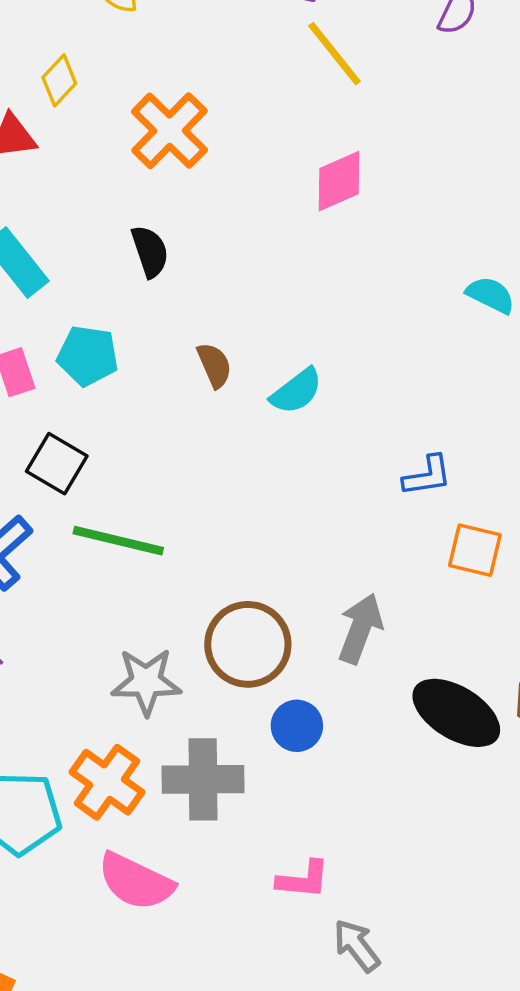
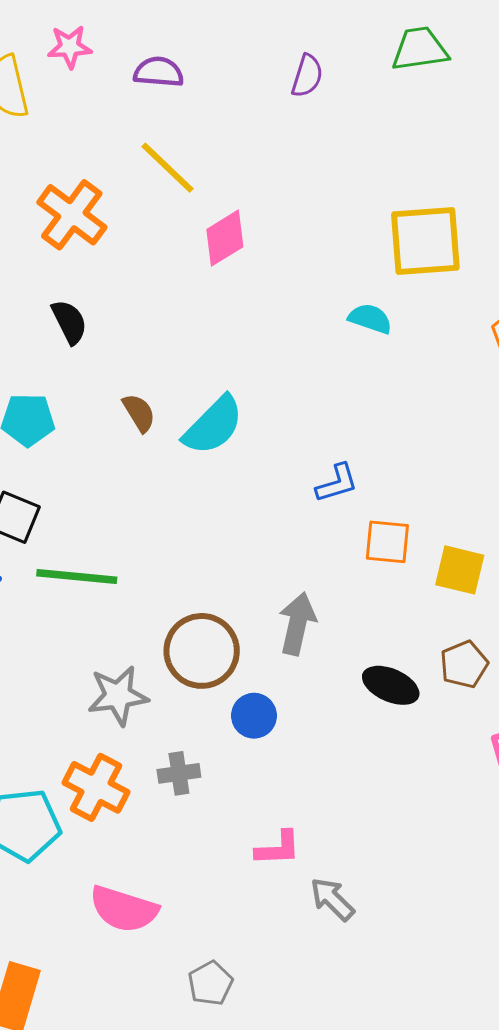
yellow line: (335, 54) -> (167, 168), moved
cyan semicircle: (296, 391) -> (213, 425), size x1.4
black ellipse: (456, 713) -> (391, 685), size x0.7
gray cross: (203, 779) -> (179, 773), size x0.6
pink semicircle: (136, 881) -> (124, 909), moved

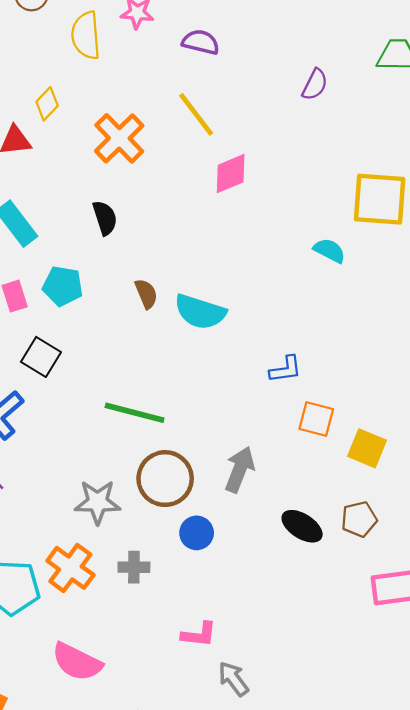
purple semicircle: (307, 76) -> (315, 85), moved
cyan semicircle: (213, 425) -> (200, 312), turned 54
green line: (77, 577) -> (135, 413), moved

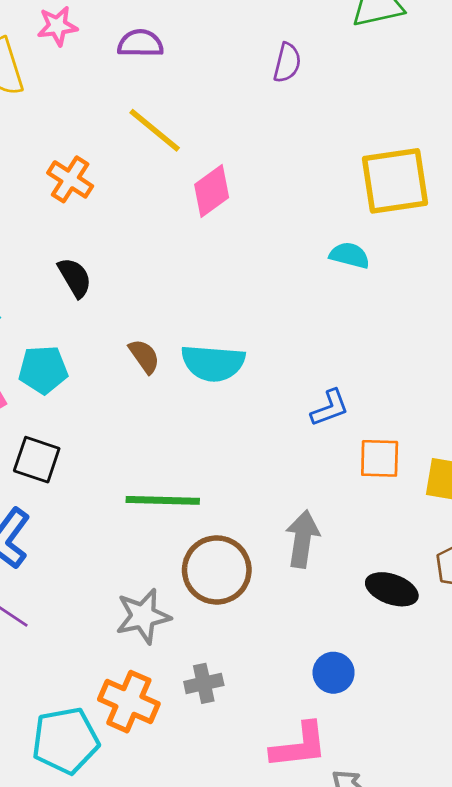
orange cross: (119, 138) -> (70, 179), size x0.7
blue circle: (197, 533) -> (334, 673), moved
pink L-shape: (199, 635) -> (299, 746), size x1.4

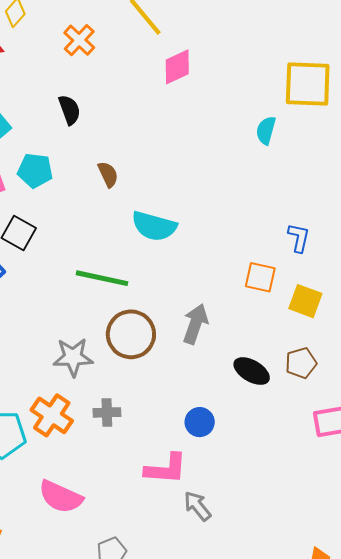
cyan semicircle: (350, 255) -> (266, 130), turned -100
cyan semicircle: (213, 363) -> (154, 226), moved
blue L-shape: (330, 408) -> (299, 238), moved, turned -68

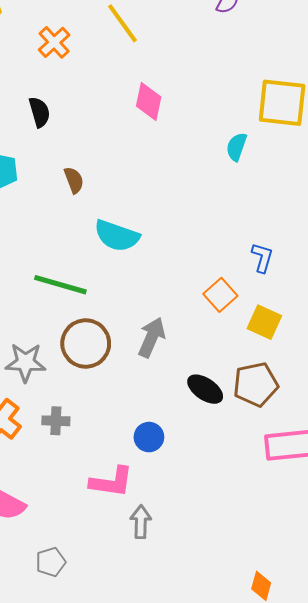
pink diamond: (177, 67) -> (149, 102), moved, turned -57
orange square: (260, 277) -> (220, 295), turned 32
brown pentagon: (301, 363) -> (256, 384), size x1.4
gray arrow: (197, 506) -> (141, 522), turned 36

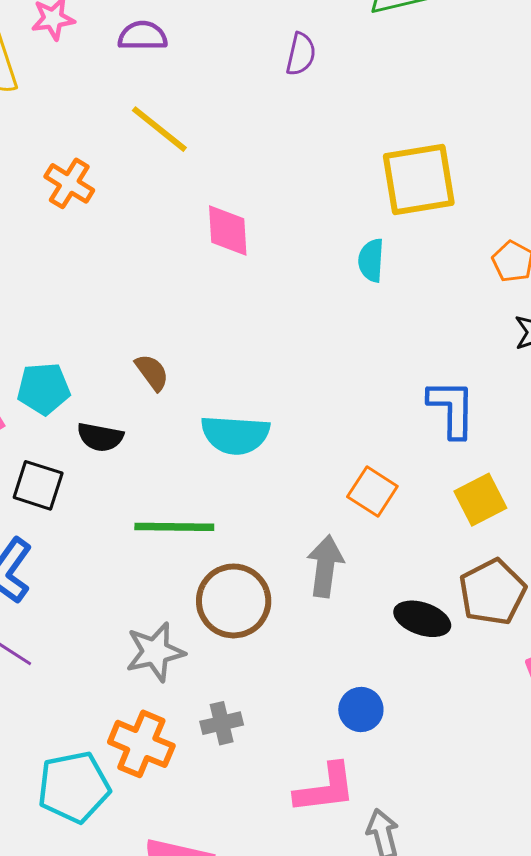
black semicircle: (39, 112) -> (100, 437), moved, turned 132
blue L-shape: (262, 258) -> (452, 408), size x1.4
orange square: (220, 295) -> (372, 491), moved
yellow square: (264, 322) -> (480, 500), turned -36

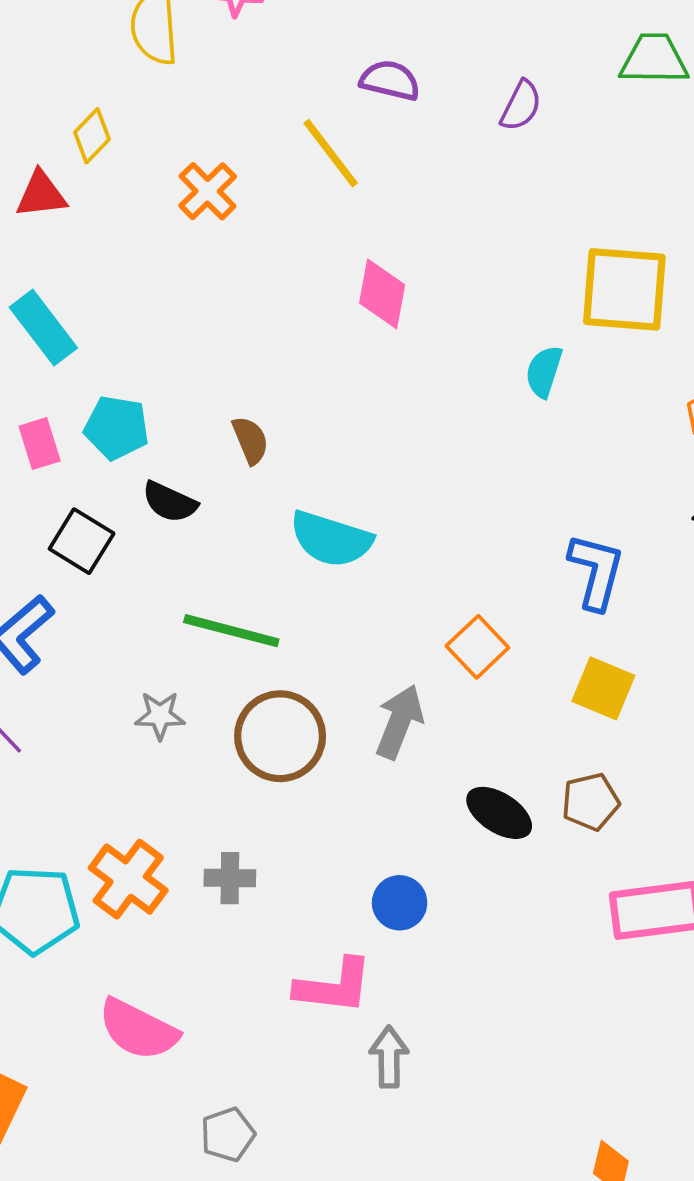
purple semicircle: (143, 36) -> (390, 80), moved
yellow square: (480, 500) -> (603, 688), turned 36
brown pentagon: (492, 592) -> (591, 802), size x0.7
gray star: (155, 652) -> (160, 715), moved, size x0.7

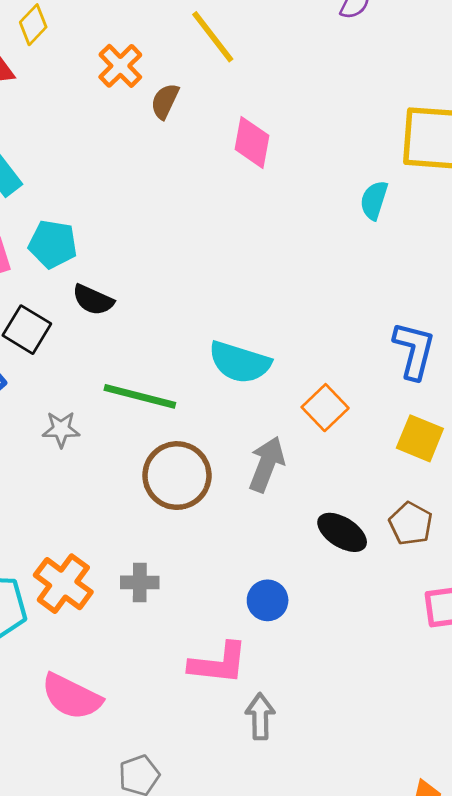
brown semicircle: (250, 440) -> (165, 101), moved, turned -132
cyan semicircle: (331, 539) -> (240, 362), moved
gray star: (160, 715) -> (61, 429), moved
brown pentagon: (591, 802) -> (411, 524), turned -30

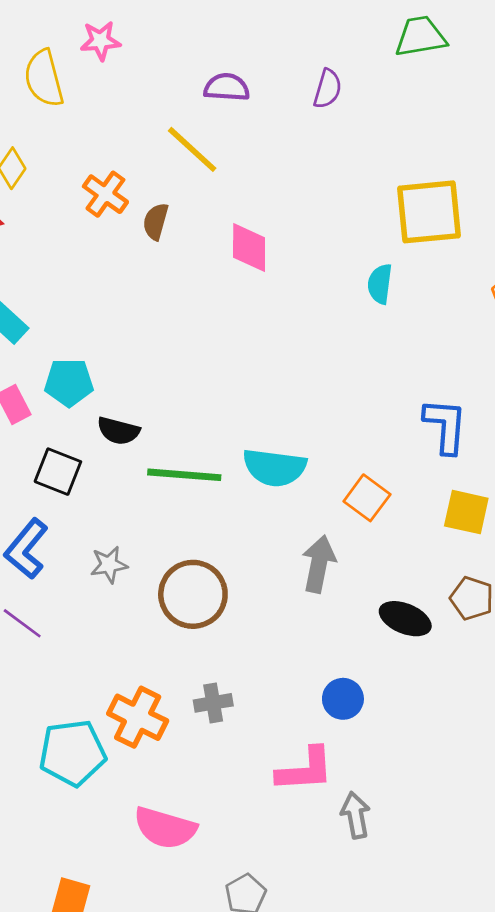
green line: (140, 396) -> (184, 475), moved
brown circle: (177, 476) -> (193, 594), moved

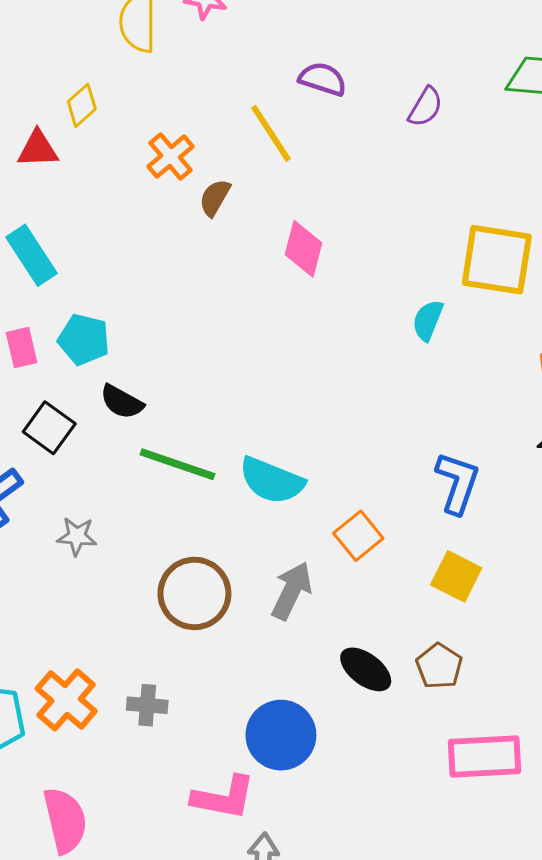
brown circle: (193, 594) -> (194, 593), moved
blue circle: (343, 699) -> (281, 735), size x1.6
pink semicircle: (165, 828) -> (65, 820), turned -134

